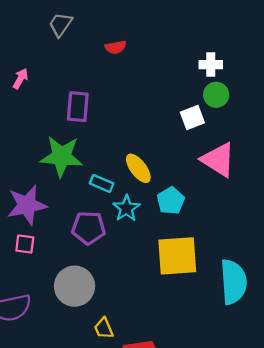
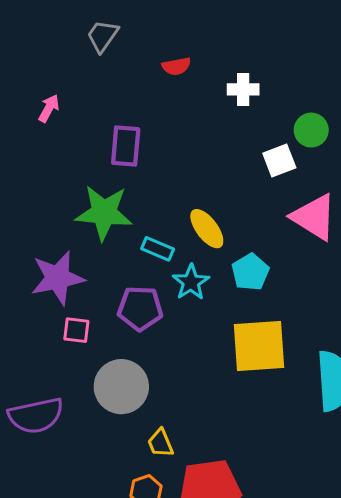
white cross: (211, 65) -> (243, 89), moved
pink square: (25, 244) -> (76, 330), moved

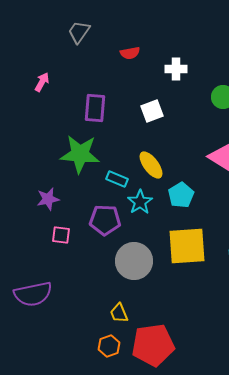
white square: (279, 160) -> (152, 111), moved
purple star: (58, 278) -> (48, 199), size x0.6
gray circle: (121, 387) -> (134, 261), moved

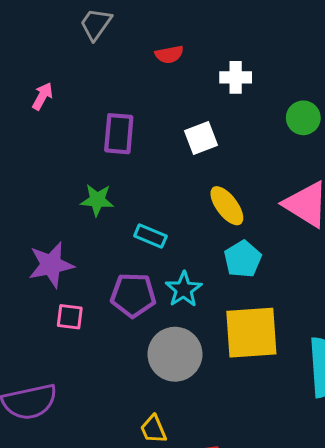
green star: (80, 154) -> (97, 200), size x0.6
yellow ellipse: (151, 165) -> (227, 206), moved
purple star: (48, 199) -> (51, 265), size x1.4
cyan star: (140, 202) -> (184, 289), moved

